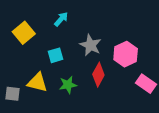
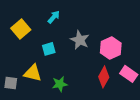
red diamond: (98, 75) -> (104, 77), moved
green star: (68, 85) -> (60, 84), moved

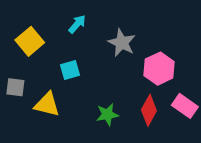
gray star: (80, 40) -> (122, 43), moved
gray square: (11, 83) -> (15, 87), moved
green star: (60, 84) -> (107, 115), moved

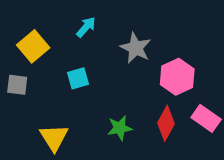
gray square: (15, 87) -> (17, 85), moved
yellow triangle: (47, 104) -> (54, 138), moved, turned 44

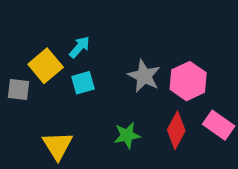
cyan arrow: (86, 27) -> (80, 47), moved
yellow square: (33, 46) -> (46, 66), moved
gray star: (136, 48) -> (144, 76), moved

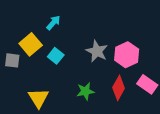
cyan arrow: (80, 47) -> (53, 23), moved
cyan square: (83, 83) -> (56, 56), turned -35

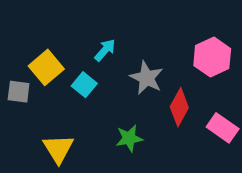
cyan arrow: (53, 23) -> (105, 50), moved
pink hexagon: (127, 55) -> (212, 57), moved
red diamond: (119, 88) -> (179, 107), moved

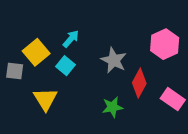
cyan arrow: (105, 50) -> (71, 39), moved
green star: (129, 138) -> (112, 107), moved
yellow triangle: (58, 149) -> (45, 99), moved

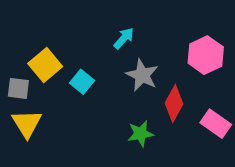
cyan arrow: (71, 39) -> (124, 38), moved
yellow triangle: (45, 99) -> (27, 124), moved

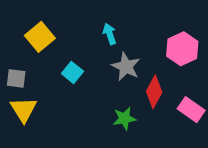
cyan arrow: (124, 38) -> (110, 34), turned -60
yellow square: (45, 65) -> (40, 37), moved

